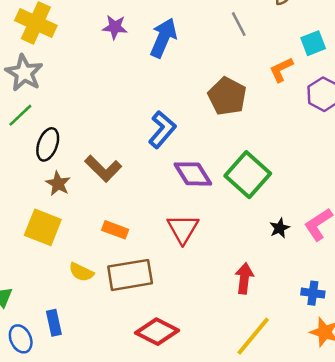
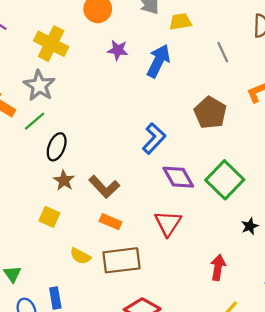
brown L-shape: (103, 169) -> (104, 187), moved
yellow square: (43, 227) -> (49, 217), size x0.7

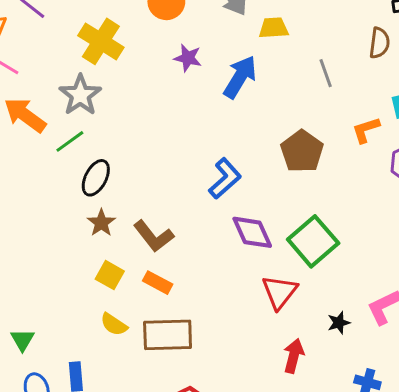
yellow square: (49, 217) -> (110, 275), moved
red triangle: (168, 223) -> (279, 292), moved
black star: (250, 226) -> (339, 323), moved

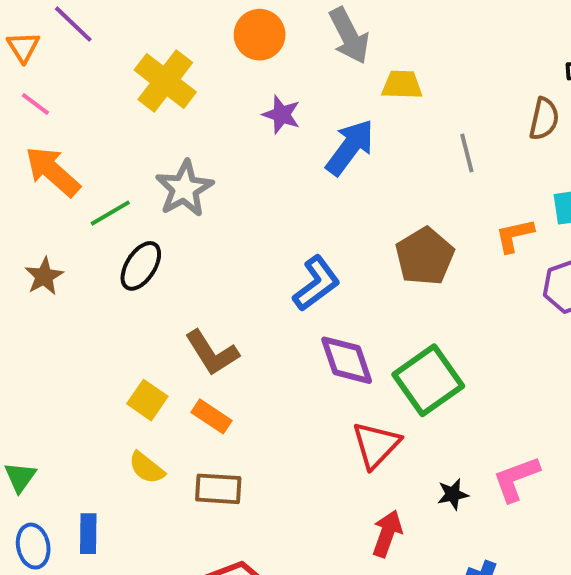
gray star: (80, 95) -> (184, 189), moved
brown star: (101, 223) -> (44, 276), moved
brown rectangle: (168, 335) -> (218, 489), size x0.7

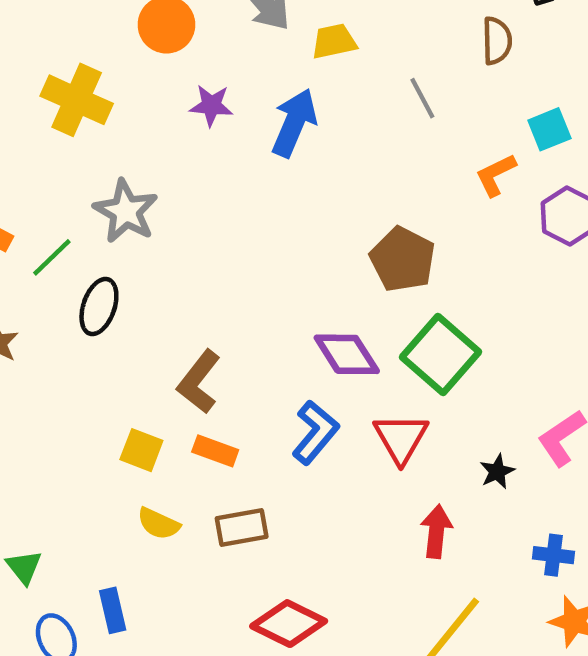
brown pentagon: (425, 256) -> (403, 259), moved
blue L-shape: (316, 283) -> (315, 432), moved
brown L-shape: (212, 353) -> (199, 382), turned 84

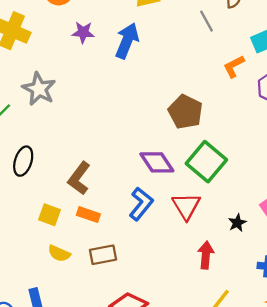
gray line: (422, 98) -> (207, 21), moved
black ellipse: (99, 307) -> (23, 161), moved

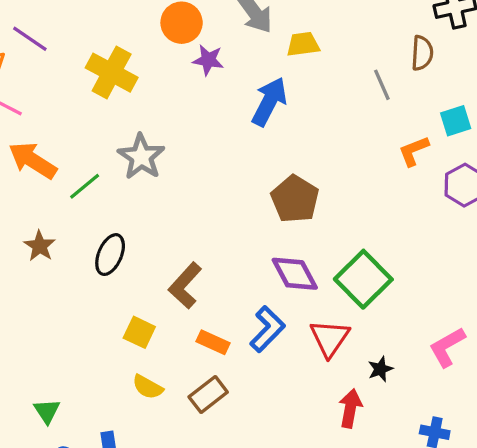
purple star: (83, 32) -> (208, 60), moved
brown pentagon: (185, 112) -> (295, 199), moved
orange rectangle: (88, 215) -> (213, 342), moved
black star: (237, 223) -> (380, 369), moved
brown rectangle: (103, 255) -> (208, 395), turned -32

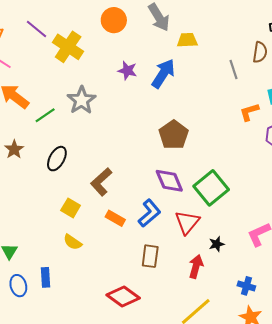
purple line: (30, 39) -> (37, 29), moved
purple star: (208, 60) -> (127, 71), moved
brown rectangle: (208, 395) -> (150, 256), moved, turned -50

